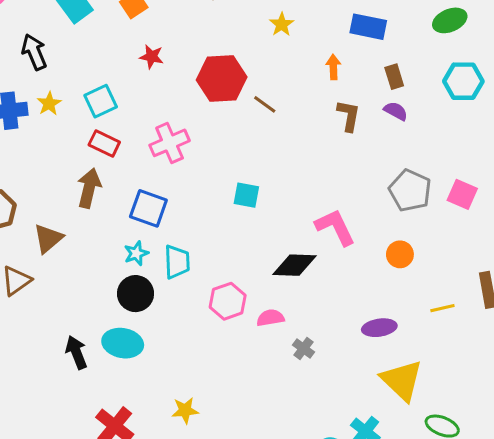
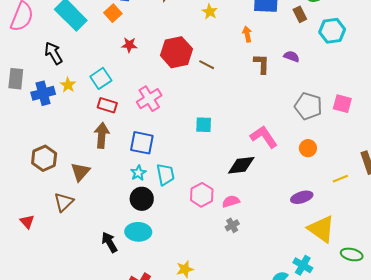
brown rectangle: (394, 77) -> (300, 14), moved
gray cross: (304, 349) -> (232, 225), moved, turned 32

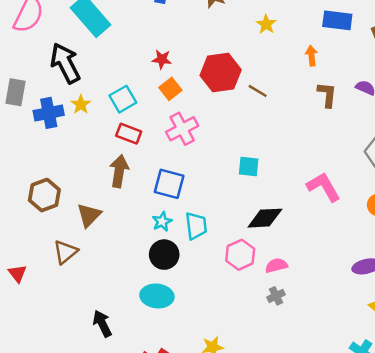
orange square: (113, 13) -> (170, 89), moved
black arrow: (53, 53) -> (65, 63), size x1.4
black diamond: (241, 165) -> (265, 218), moved
black arrow: (109, 242) -> (102, 324), moved

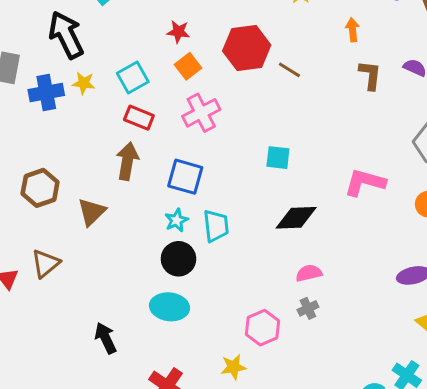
yellow star: (81, 104) -> (84, 83), turned -30
pink L-shape: (324, 187) -> (365, 182), turned -45
brown triangle: (65, 252) -> (46, 263), moved
pink hexagon: (240, 255) -> (262, 328), moved

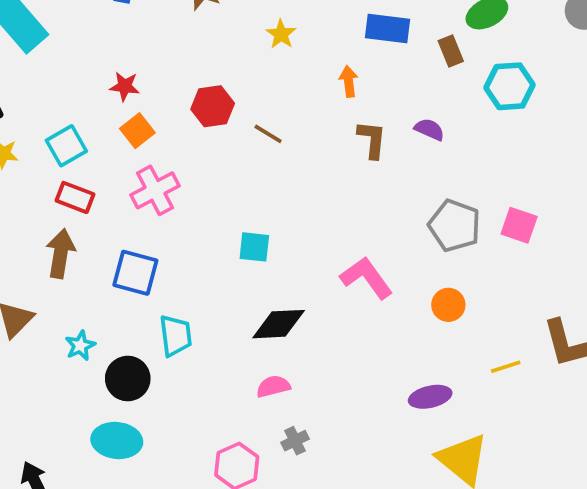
red hexagon: (247, 48) -> (213, 106), size x0.7
pink L-shape: (365, 182) -> (366, 278), turned 39
cyan star: (177, 220) -> (80, 346), moved
pink semicircle: (309, 273) -> (273, 386), moved

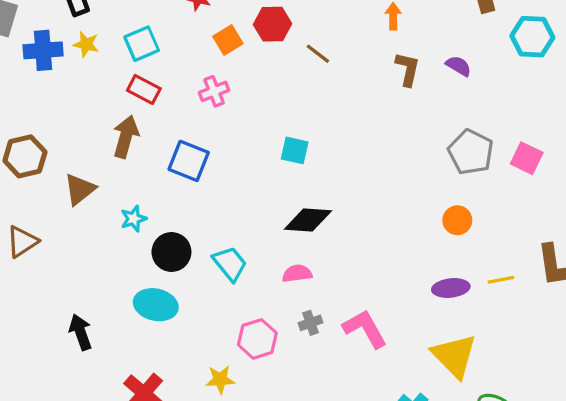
orange square: (137, 131) -> (228, 40), moved
pink cross: (155, 190) -> (214, 91), size x0.7
pink L-shape: (366, 278) -> (365, 329), moved
cyan trapezoid: (176, 336) -> (230, 264), moved, turned -39
purple ellipse: (430, 397) -> (451, 288), moved

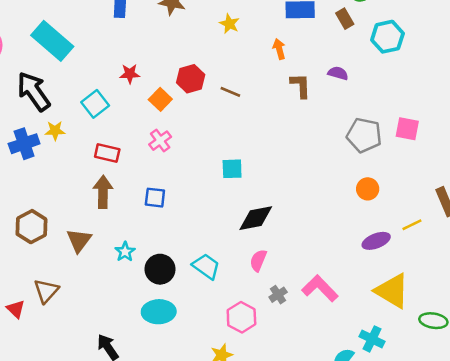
cyan square: (142, 44) -> (95, 104), moved
blue square: (189, 161) -> (155, 198), size x0.7
pink semicircle: (297, 273) -> (258, 260), turned -45

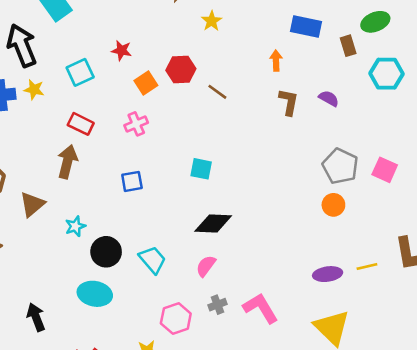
yellow star: (229, 24) -> (212, 21), moved
orange circle: (368, 189) -> (333, 205), moved
blue square: (155, 198) -> (132, 181), moved, turned -30

